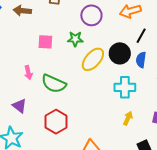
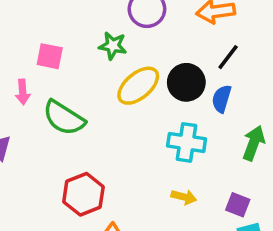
pink square: (45, 42) -> (50, 56), moved
yellow arrow: (128, 118) -> (184, 197), turned 72
red hexagon: (56, 122) -> (83, 194), moved

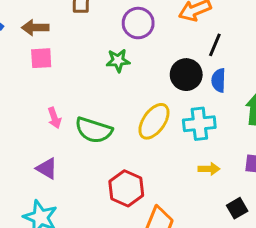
pink square: (50, 56) -> (41, 58), moved
yellow ellipse: (138, 86) -> (154, 121), moved

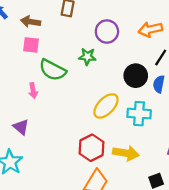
green semicircle: (94, 130) -> (53, 70), moved
yellow arrow: (209, 169) -> (126, 153), moved, size x1.6
red hexagon: (126, 188) -> (91, 148), moved

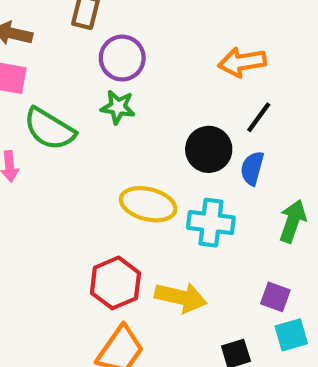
purple circle: (107, 32) -> (122, 58), moved
yellow ellipse: (106, 106) -> (148, 204), turned 56

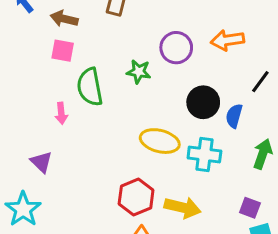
purple circle: (122, 58) -> (176, 48), moved
black line: (259, 117) -> (260, 82), moved
green semicircle: (49, 129) -> (90, 87), turned 48

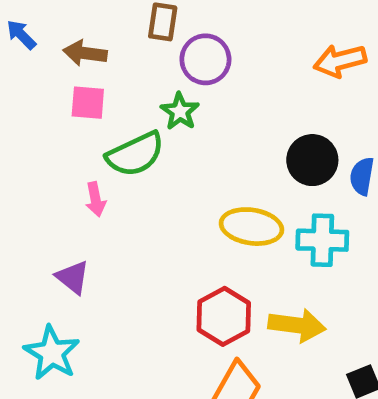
purple circle: (176, 48) -> (205, 59), moved
green star: (139, 72) -> (180, 111), moved, turned 30
green semicircle: (90, 87) -> (135, 154), turned -99

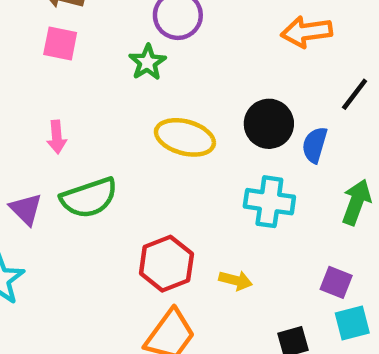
green semicircle: (135, 154) -> (89, 198), moved
yellow ellipse: (251, 227) -> (185, 137), moved
yellow arrow: (297, 325) -> (236, 280), size x0.6

